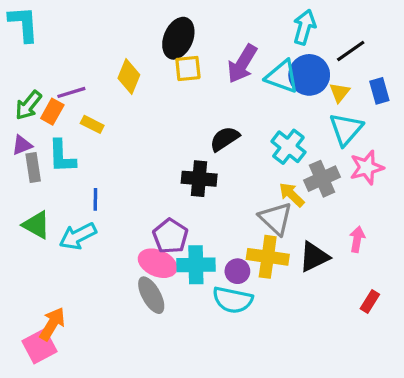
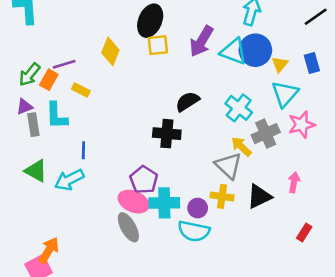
black line: (351, 51) -> (316, 17), moved
yellow cross: (268, 257) -> (222, 196), size x0.7

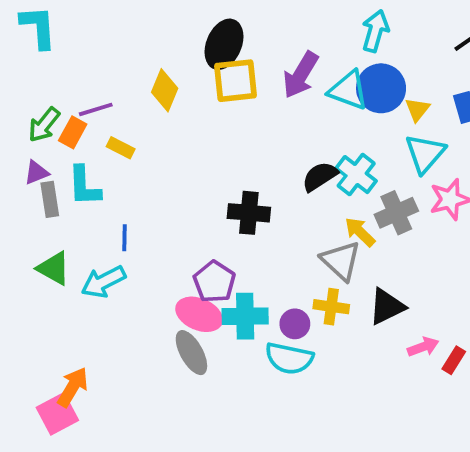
yellow square: (158, 45) -> (235, 81), size x1.4
black semicircle: (187, 102) -> (320, 176), moved
pink arrow: (294, 182) -> (423, 347), moved, turned 60

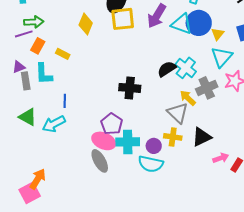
purple line: (96, 109) -> (24, 34), moved
green arrow: (44, 125) -> (34, 22), moved, turned -132

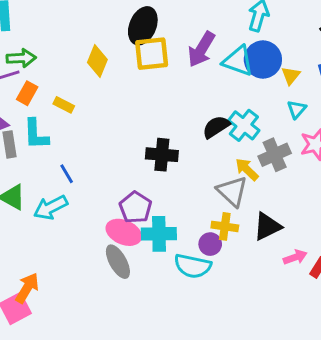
cyan triangle: (222, 57) -> (297, 109), size x0.6
blue line: (65, 101) -> (67, 174), turned -32
purple circle: (154, 146) -> (210, 244), moved

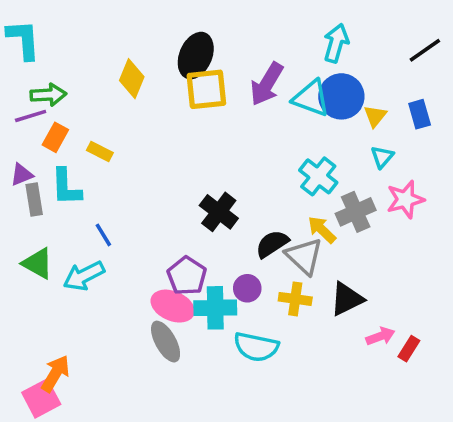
yellow diamond: (97, 61) -> (132, 79), moved
black semicircle: (216, 127) -> (272, 244), moved
black cross: (162, 155) -> (219, 212), turned 32
purple circle: (210, 244) -> (247, 288), moved

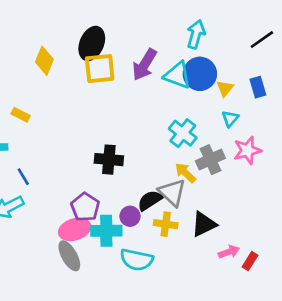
black cross: (219, 212) -> (109, 160), turned -32
black semicircle: (272, 244) -> (150, 200), moved
pink ellipse: (173, 306) -> (75, 229), turned -40

